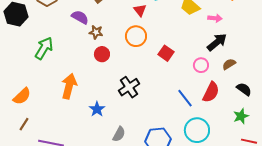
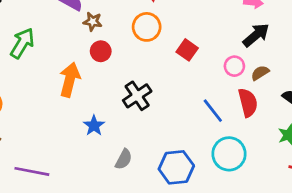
brown semicircle: (229, 64) -> (260, 73), moved
orange arrow: (69, 86) -> (70, 80), moved
red semicircle: (211, 92) -> (248, 103), turned -40

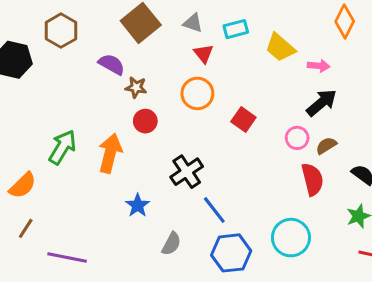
green arrow: (22, 43) -> (62, 147), moved
blue line: (213, 111) -> (214, 210), moved

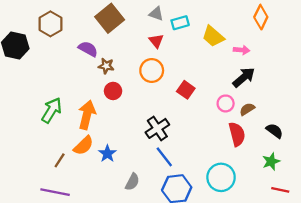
gray triangle: (193, 23) -> (156, 14), moved
black cross: (187, 172) -> (157, 128), moved
orange semicircle: (23, 185) -> (83, 146), moved
brown line: (26, 228) -> (60, 160), moved

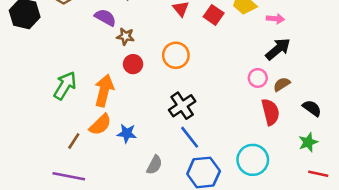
orange circle: (152, 70) -> (176, 55), moved
red square: (186, 90) -> (214, 15), moved
blue star: (107, 153) -> (127, 133), turned -30

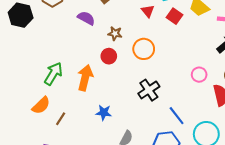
brown star: (125, 36) -> (115, 34), moved
pink circle: (258, 78) -> (199, 75), moved
orange semicircle: (100, 125) -> (41, 105), moved
blue line: (190, 137) -> (177, 116), moved

